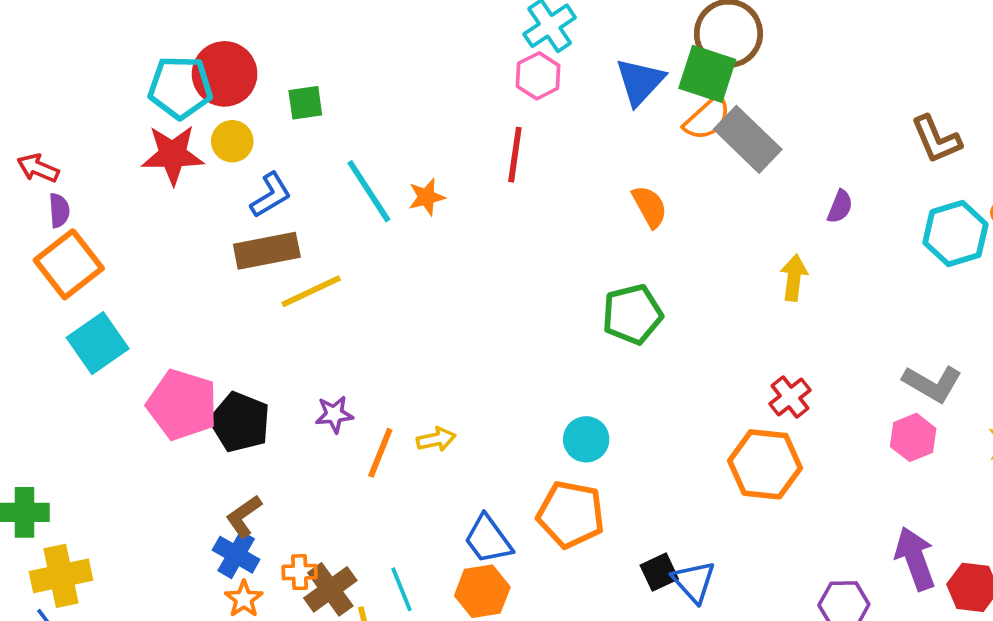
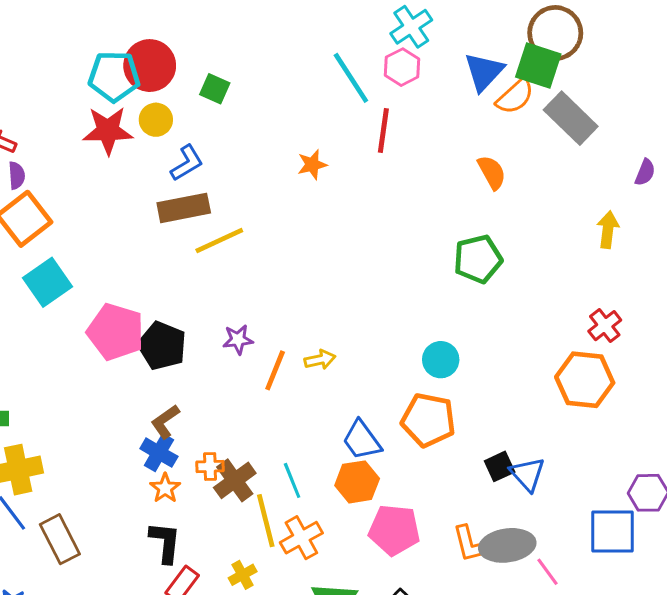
green square: (305, 103) -> (215, 89), turned 32
orange semicircle: (707, 118) -> (515, 96), moved
cyan line: (369, 191) -> (351, 78), moved

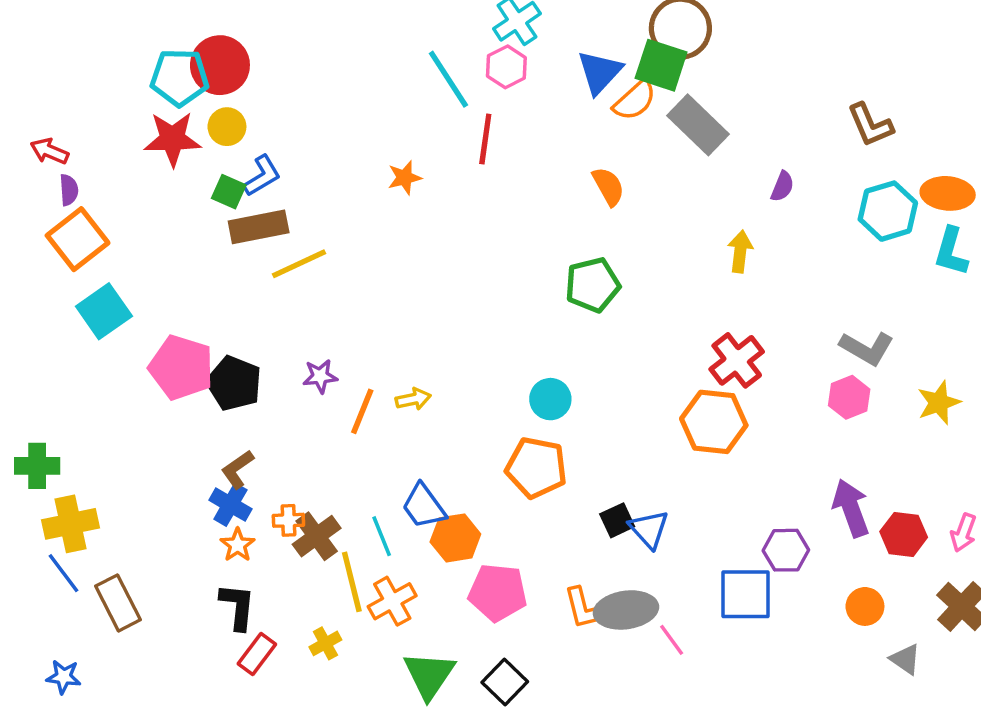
green square: (215, 89) -> (229, 192), moved
red cross: (605, 326) -> (737, 360), size x1.4
blue trapezoid: (362, 440) -> (424, 506), moved

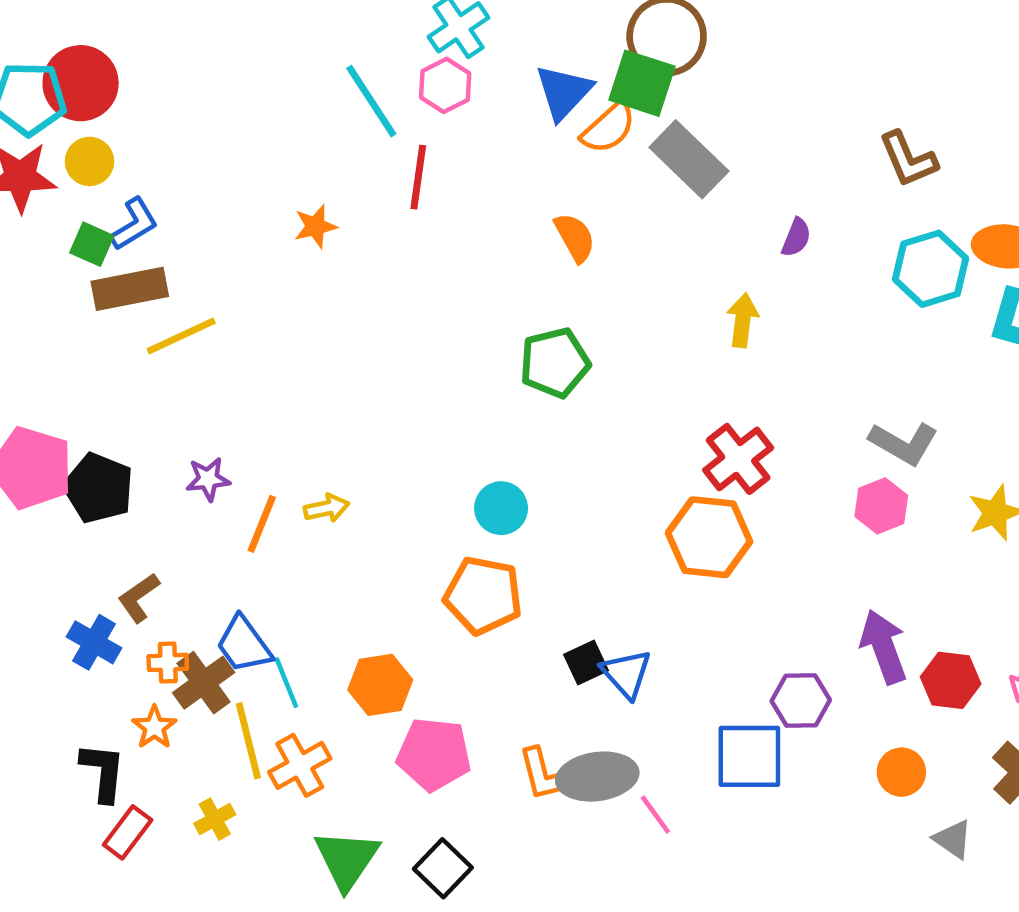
brown L-shape: (238, 469) -> (139, 598), moved
blue trapezoid: (424, 506) -> (244, 645), moved
orange star: (238, 545) -> (154, 727), moved

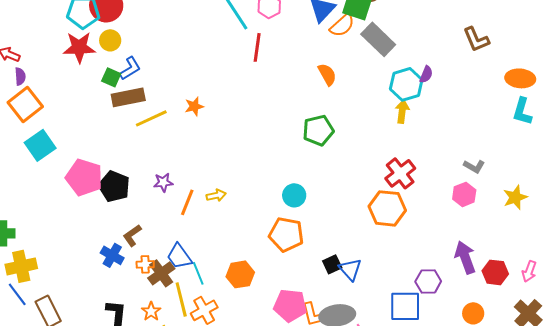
orange star: (315, 226) -> (194, 106), moved
cyan hexagon: (930, 269) -> (406, 84), moved
gray L-shape: (904, 443) -> (474, 166), size x0.7
orange star: (154, 727) -> (151, 311), moved
pink pentagon: (434, 754) -> (290, 305), moved

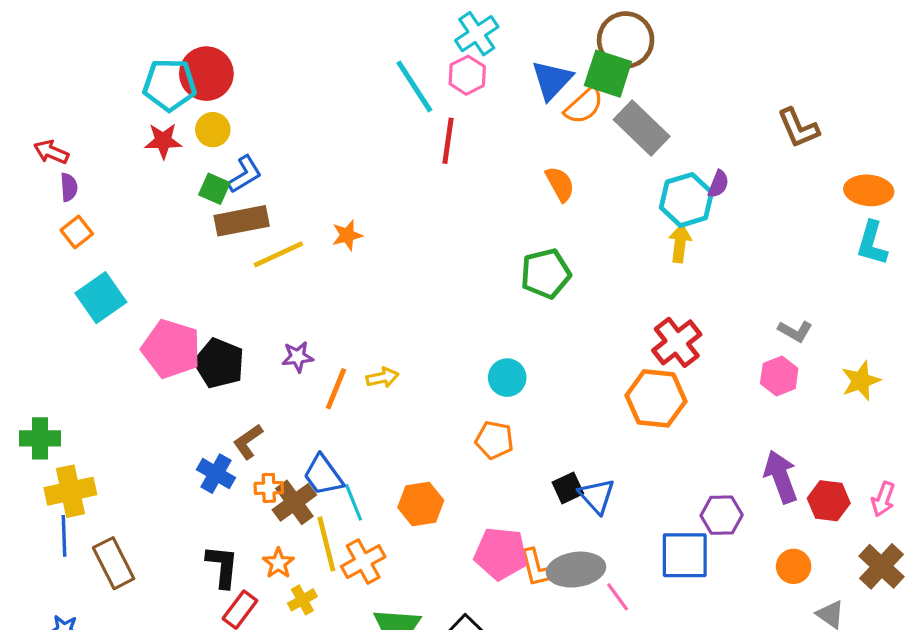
red star: (79, 47) -> (163, 141), size x0.7
orange square: (25, 104) -> (77, 232), size x0.6
orange pentagon: (286, 234) -> (494, 440), size x0.7
blue line: (17, 294) -> (64, 536), turned 35

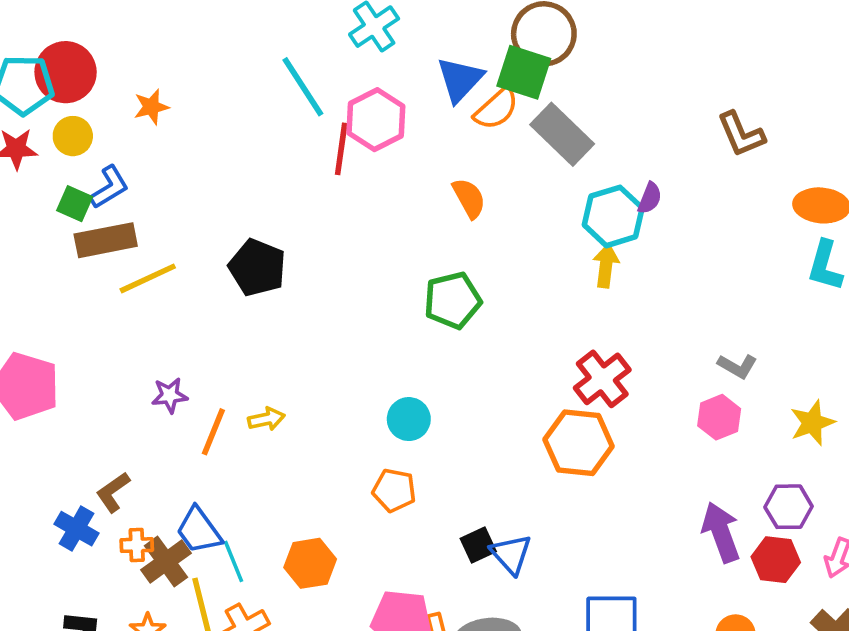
pink hexagon: (467, 75) -> (376, 120), moved, size x1.4
orange star: (347, 235) -> (151, 107), moved
black pentagon: (219, 363) -> (257, 268), moved
purple hexagon: (722, 515) -> (789, 507), moved

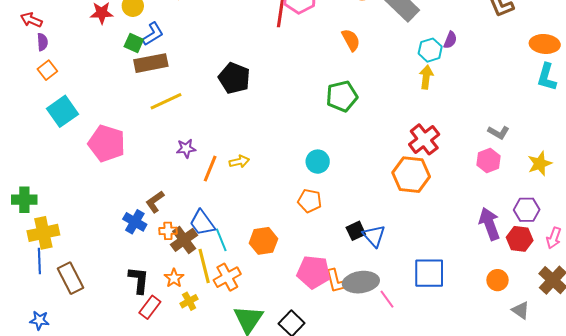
cyan hexagon: (613, 216) -> (430, 50), size x0.7
yellow line: (148, 278) -> (166, 101), moved

